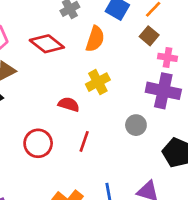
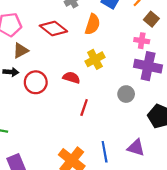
brown square: (149, 36) -> (151, 19), moved
pink cross: (168, 57) -> (142, 41), moved
red circle: (38, 143) -> (36, 82), moved

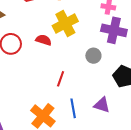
yellow cross: (95, 59) -> (65, 23), size x1.4
red line: (84, 108) -> (61, 79), moved

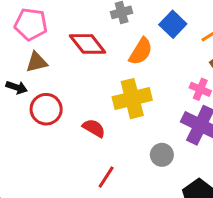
red semicircle: (44, 40) -> (94, 128), moved

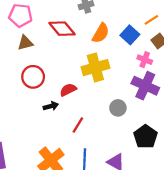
blue square: (173, 24) -> (130, 35), moved
black arrow: (17, 87) -> (51, 106), moved, turned -32
red semicircle: (94, 128) -> (68, 90), turned -56

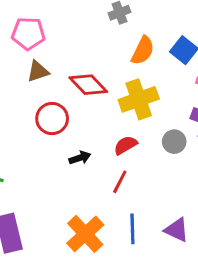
red diamond: (62, 29) -> (88, 85), moved
red semicircle: (68, 90) -> (125, 145), moved
gray circle: (118, 108) -> (174, 142), moved

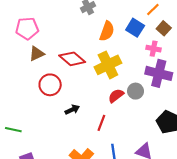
red semicircle: (125, 145) -> (116, 96), moved

